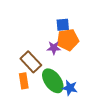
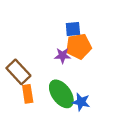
brown rectangle: (31, 62) -> (18, 72), moved

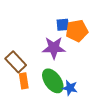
orange pentagon: (79, 46) -> (77, 31), moved
purple star: (62, 56) -> (54, 48), size x1.6

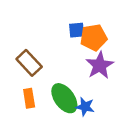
purple star: (54, 48) -> (100, 65), moved, turned -30
brown rectangle: (16, 62) -> (29, 63), moved

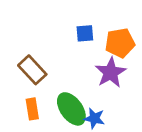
orange pentagon: (94, 37) -> (120, 43), moved

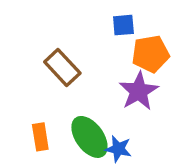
blue square: (85, 33) -> (123, 25), moved
brown rectangle: (32, 70) -> (62, 67), moved

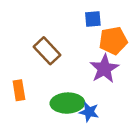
orange rectangle: (40, 137) -> (19, 90), moved
green ellipse: (89, 137) -> (67, 103), turned -56

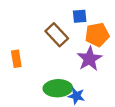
brown rectangle: (47, 51) -> (57, 35), moved
orange rectangle: (19, 90) -> (16, 59), moved

